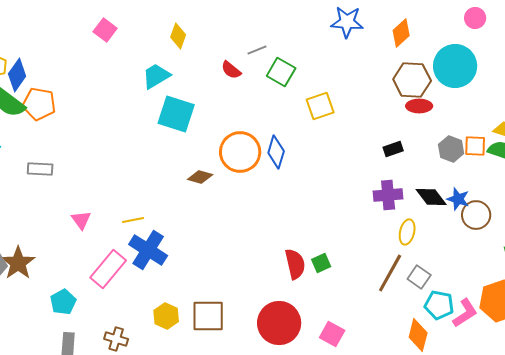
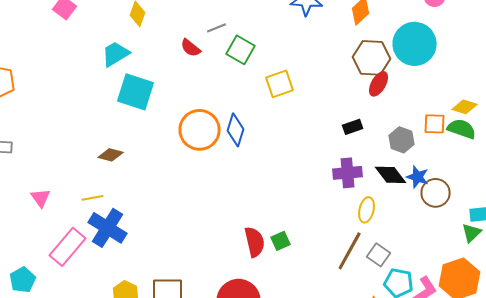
red ellipse: (419, 106) -> (379, 84), turned -60
gray hexagon: (451, 149) -> (402, 140), moved
brown diamond: (200, 177) -> (111, 155), moved

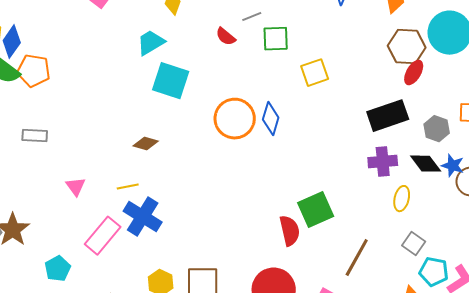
green square: (241, 50) -> (276, 39), turned -32
black rectangle: (353, 127) -> (388, 116), size x2.0
green square: (281, 241) -> (316, 210), moved, size x1.8
brown line: (350, 251) -> (357, 258), moved

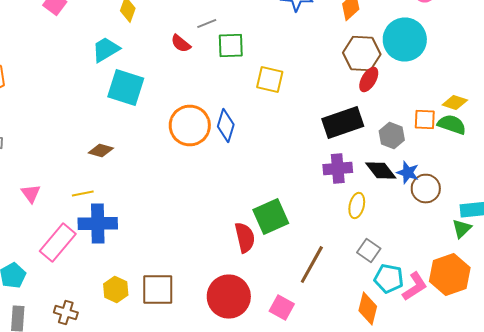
yellow square: (315, 73) -> (270, 80), turned 32
blue cross: (143, 217) -> (98, 224), turned -33

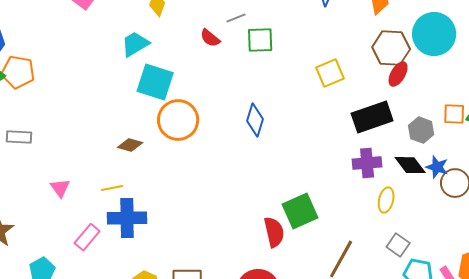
yellow square: (270, 80) -> (330, 73), moved, turned -36
orange circle: (190, 126) -> (178, 120), moved
pink rectangle: (58, 242) -> (87, 237), size x0.7

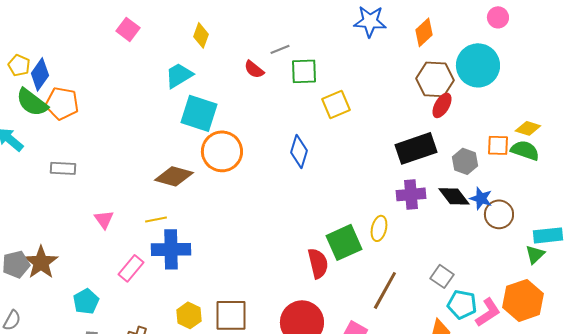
yellow square: (330, 73) -> (336, 104), moved
brown diamond: (130, 145) -> (174, 176), size x1.5
yellow ellipse: (386, 200) -> (379, 228), moved

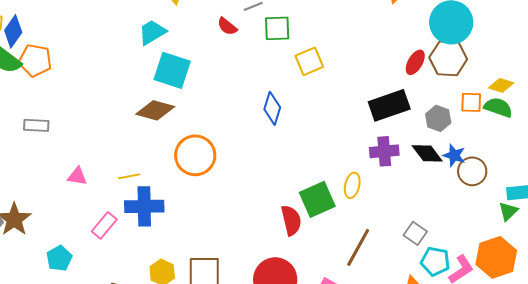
brown hexagon: (435, 79) -> (448, 58), moved
orange circle: (222, 151) -> (195, 155), moved
brown diamond: (174, 176) -> (155, 110), moved
pink triangle: (104, 219) -> (77, 176), turned -45

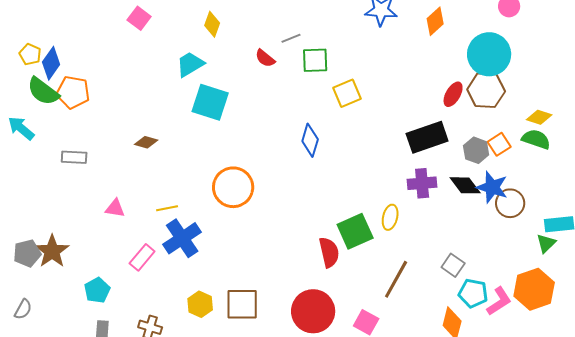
orange square: (471, 102) -> (499, 144), moved, turned -35
brown diamond: (155, 110) -> (146, 142), moved, size x0.6
blue star: (454, 155) -> (492, 187), size x1.4
blue cross: (144, 206) -> (182, 238), turned -33

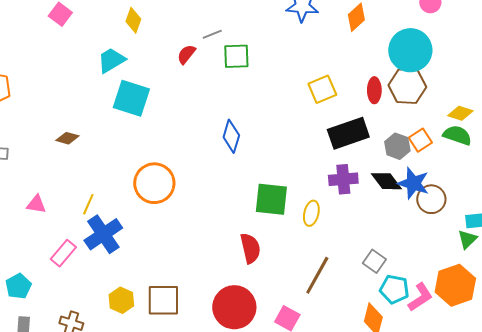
red semicircle: (265, 58) -> (186, 54), turned 90
yellow square: (347, 93) -> (322, 89), moved
red ellipse: (453, 94) -> (374, 90), turned -30
yellow line: (167, 208) -> (88, 204), turned -55
green square: (355, 231) -> (271, 199), moved, turned 30

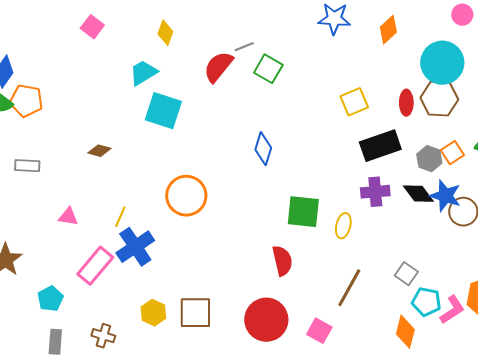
red semicircle: (186, 54) -> (218, 67), size x1.6
green square: (236, 56) -> (268, 69), turned 32
pink rectangle: (63, 253) -> (95, 266), size x1.4

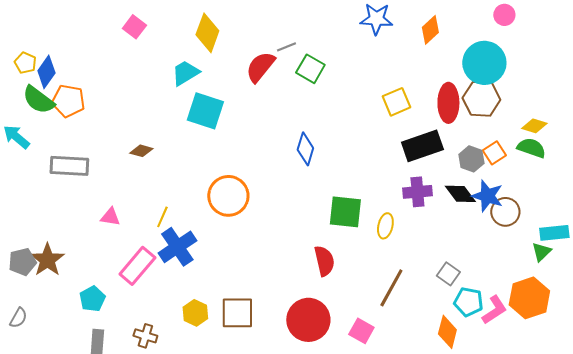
yellow diamond: (165, 33) -> (207, 33), size x1.5
red ellipse: (406, 103) -> (448, 103), size x1.5
gray rectangle: (27, 166) -> (69, 166), size x1.5

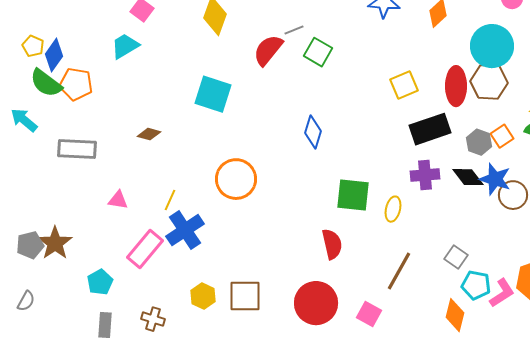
cyan trapezoid: (185, 73) -> (125, 46), moved

